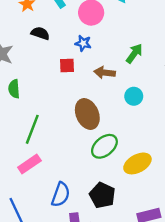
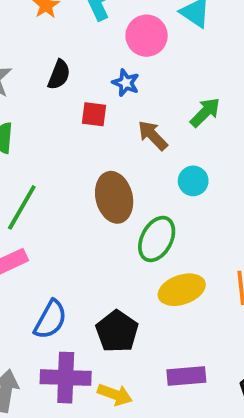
black semicircle: (40, 33) -> (59, 75), moved, turned 84
brown arrow: (105, 73) -> (153, 135), turned 30
green ellipse: (104, 146) -> (157, 239), moved, turned -32

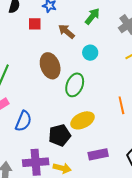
yellow ellipse: (182, 290) -> (82, 120), moved
blue semicircle: (50, 320) -> (23, 121), moved
black pentagon: (117, 331) -> (60, 135), turned 30

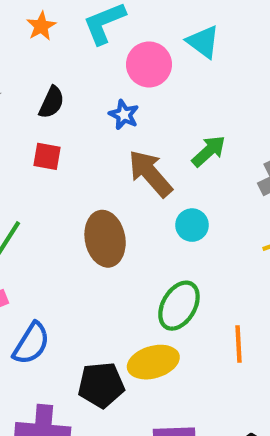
red square: (35, 24) -> (47, 156), moved
brown arrow: (66, 31) -> (150, 173), size x1.4
green ellipse: (75, 85) -> (179, 306), moved

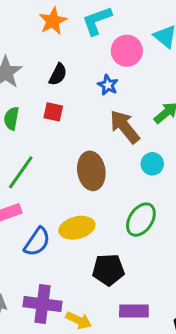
orange star: (41, 26) -> (53, 21), size x1.4
yellow ellipse: (153, 362) -> (77, 228), moved
black pentagon: (101, 385) -> (108, 270), moved

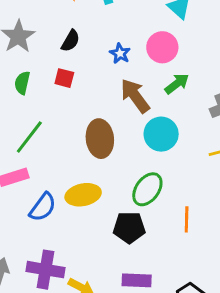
pink circle: (127, 51) -> (162, 47), moved
cyan circle: (152, 164) -> (161, 134), size x1.5
black pentagon: (108, 270) -> (129, 228), moved

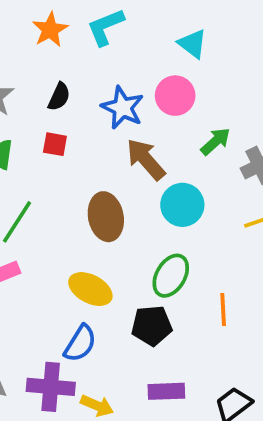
blue star: (120, 53) -> (123, 108), size x1.6
green arrow: (177, 84) -> (215, 141), moved
yellow ellipse: (83, 195) -> (90, 289), turned 44
blue semicircle: (43, 207) -> (80, 343), moved

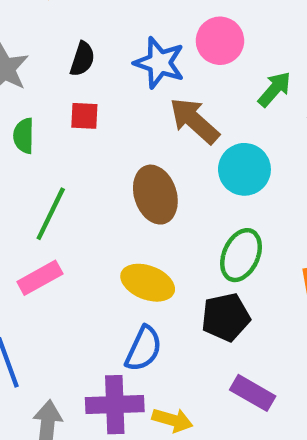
purple rectangle: (166, 391) -> (253, 393), turned 39

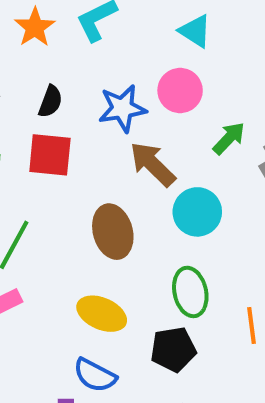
blue star: (159, 63) -> (122, 108), turned -30
red square: (84, 116) -> (50, 155), size x1.6
green ellipse: (241, 255) -> (190, 292), turned -39
blue semicircle: (143, 349) -> (95, 375), turned 90

